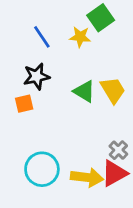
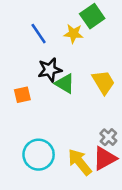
black star: (36, 76) -> (50, 70), moved
green triangle: (84, 91) -> (65, 83), moved
yellow arrow: (87, 177) -> (80, 162), turned -136

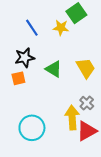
black star: (50, 70) -> (25, 58), moved
gray cross: (108, 137) -> (87, 103), moved
yellow arrow: (80, 162) -> (72, 118), moved, turned 35

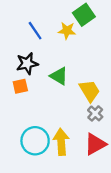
yellow trapezoid: (86, 68) -> (90, 91), moved
yellow arrow: (72, 118) -> (61, 142), moved

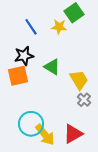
orange square: (20, 86) -> (18, 76), size x1.5
yellow arrow: (61, 142) -> (45, 135), moved, turned 145
red triangle: (95, 144) -> (73, 134), moved

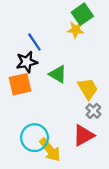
blue line: (31, 27) -> (34, 42), moved
yellow star: (59, 27) -> (76, 30), moved
red triangle: (73, 134) -> (83, 135), moved

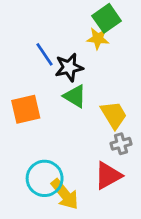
black star: (27, 62) -> (69, 67), moved
gray cross: (93, 111) -> (121, 144), turned 32

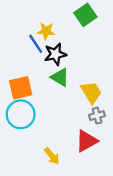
yellow star: (98, 39) -> (46, 31), moved
cyan circle: (45, 178) -> (21, 114), moved
yellow arrow: (65, 194) -> (52, 156), size x0.7

